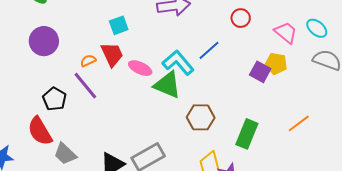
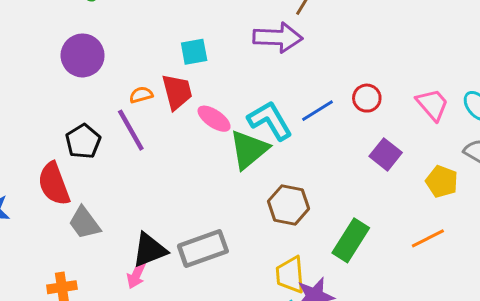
red circle: (241, 18) -> (367, 98), moved
yellow pentagon: (276, 64) -> (442, 182), moved
green triangle: (167, 85) -> (249, 150), turned 48

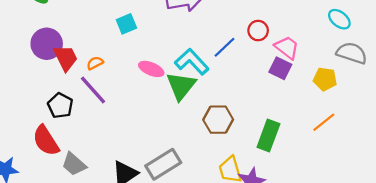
red trapezoid: (177, 92) -> (66, 58), moved
pink trapezoid: (432, 105) -> (287, 47), moved

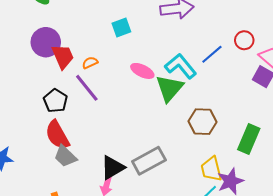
red semicircle: (46, 141) -> (57, 135), moved

